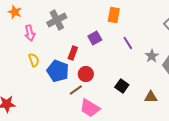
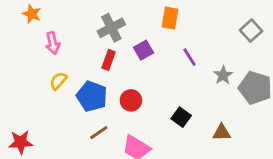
gray cross: (57, 20) -> (111, 28), moved
red rectangle: (73, 53) -> (109, 60), moved
yellow semicircle: (34, 60) -> (58, 81), turned -120
brown line: (76, 90) -> (99, 133), moved

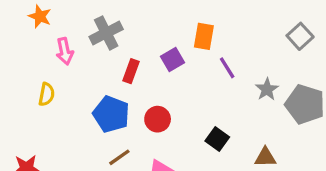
orange rectangle: (170, 18) -> (204, 36), moved
gray cross: (111, 28) -> (106, 33), moved
yellow semicircle: (58, 81) -> (46, 94), moved, turned 150

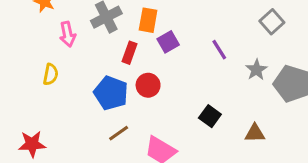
orange rectangle: (204, 36) -> (148, 20), moved
gray square: (300, 36) -> (272, 22), moved
red circle: (158, 119) -> (148, 85), moved

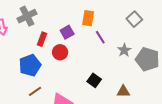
orange rectangle: (148, 20) -> (88, 18), moved
red circle: (148, 85) -> (60, 52), moved
blue pentagon: (111, 93) -> (30, 65), turned 30

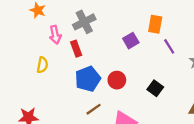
red rectangle: (42, 39) -> (76, 49), moved, turned -40
red circle: (60, 52) -> (117, 80), moved
black square: (94, 80) -> (155, 88), moved

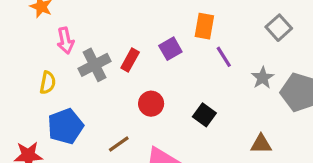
gray cross: (84, 22) -> (95, 65), moved
red rectangle: (76, 49) -> (130, 60), moved, turned 49
blue pentagon: (88, 79) -> (65, 126), moved

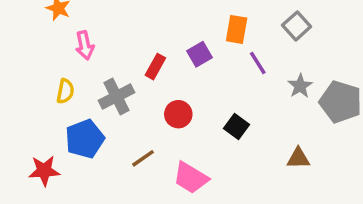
gray square: (279, 28) -> (297, 26), moved
gray cross: (95, 65) -> (117, 97), moved

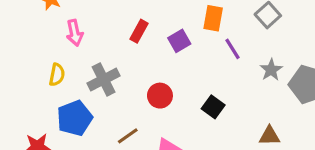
red rectangle: (155, 67) -> (139, 31), moved

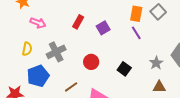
orange rectangle: (213, 18) -> (136, 14), moved
pink arrow: (75, 33) -> (38, 23), turned -56
gray star: (271, 70) -> (156, 63), moved

